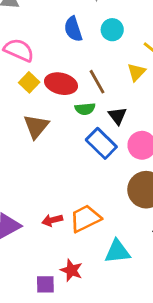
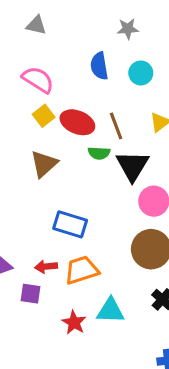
black triangle: (117, 116) -> (132, 166), size x1.6
blue rectangle: (101, 143) -> (70, 224), moved, turned -36
red star: (71, 270) -> (74, 323), moved
purple square: (45, 284) -> (31, 294), moved

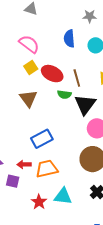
brown triangle: (44, 164) -> (28, 98), turned -30
blue rectangle: (70, 224) -> (42, 139), turned -50

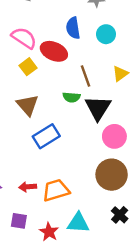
red ellipse: (52, 74) -> (54, 51), moved
blue rectangle: (42, 139) -> (46, 136), moved
purple square: (13, 181) -> (19, 221), moved

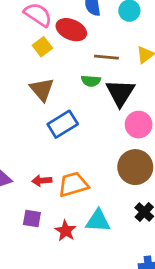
brown line: (86, 76) -> (106, 57), turned -65

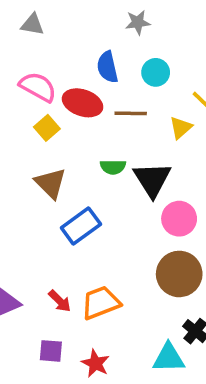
brown line: (106, 57) -> (131, 113), moved
red arrow: (42, 181) -> (60, 301), turned -126
cyan triangle: (98, 221) -> (169, 358), moved

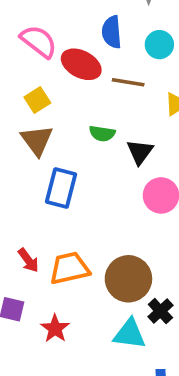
yellow square: (47, 128) -> (37, 100), moved
black triangle: (152, 179) -> (140, 152), size x0.7
blue rectangle: (81, 226) -> (61, 188), turned -48
brown circle: (179, 274) -> (128, 279), moved

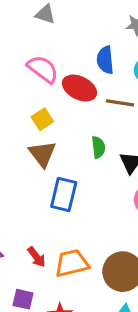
green semicircle: (102, 133) -> (98, 147), turned -105

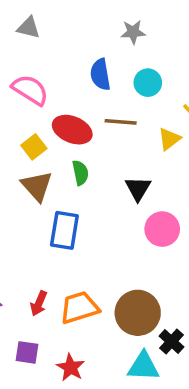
red ellipse: (79, 88) -> (72, 130), moved
green semicircle: (98, 147) -> (80, 173), moved
red arrow: (36, 257) -> (39, 303), turned 65

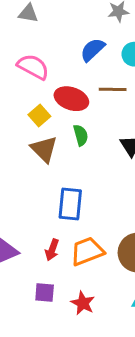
blue semicircle: (100, 74) -> (93, 50), turned 60
blue rectangle: (64, 230) -> (70, 204), moved

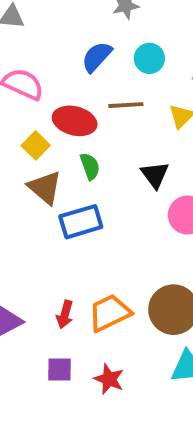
blue rectangle: (70, 204) -> (81, 222), moved, turned 72

